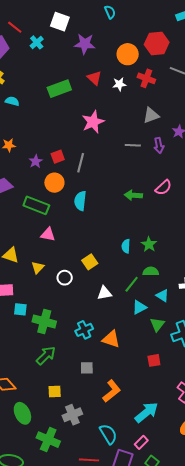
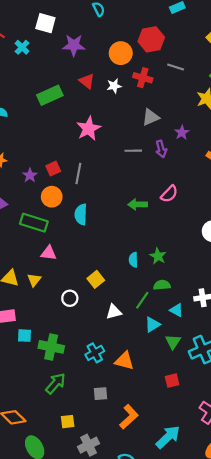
yellow triangle: (38, 267) -> (34, 280), moved

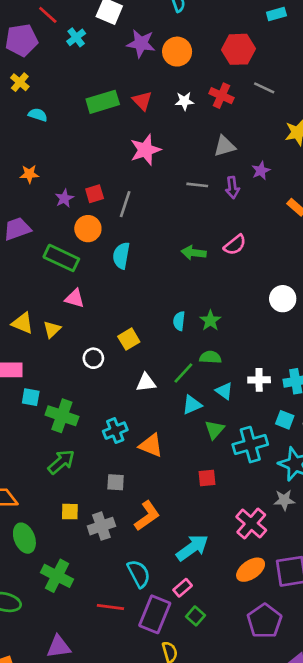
orange circle: (121, 53) -> (177, 52), moved
red triangle: (87, 81) -> (142, 101), moved
gray cross: (89, 445) -> (101, 526), moved

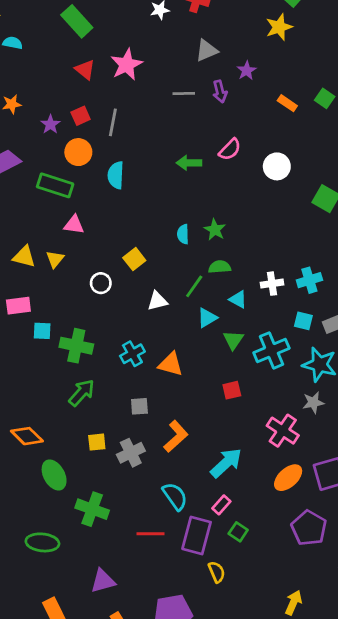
red triangle: (142, 101) -> (85, 70), moved
green rectangle: (103, 102) -> (77, 21), turned 72
white circle: (283, 299) -> (277, 166), moved

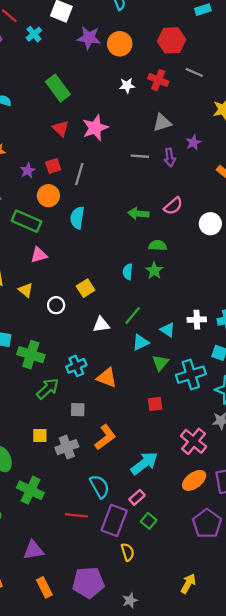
pink triangle: (74, 225) -> (39, 255), turned -30
yellow triangle: (55, 259) -> (26, 290), moved, turned -35
green semicircle: (220, 267) -> (158, 245), moved
green arrow: (82, 393) -> (48, 389), moved

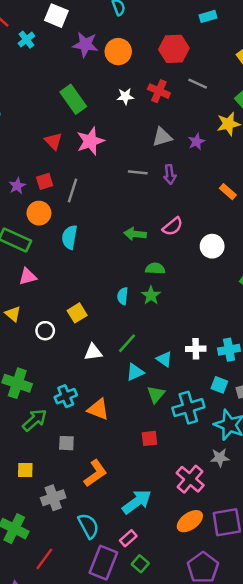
green rectangle: (58, 88) -> (73, 99), moved
purple star: (193, 142) -> (196, 142), moved
gray cross: (67, 447) -> (53, 498), moved
red line: (76, 515) -> (44, 559), moved, turned -60

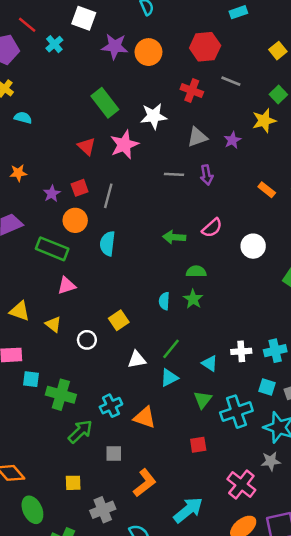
white star: (125, 96) -> (154, 116), moved, size x1.5
cyan triangle: (135, 372) -> (169, 378), moved

